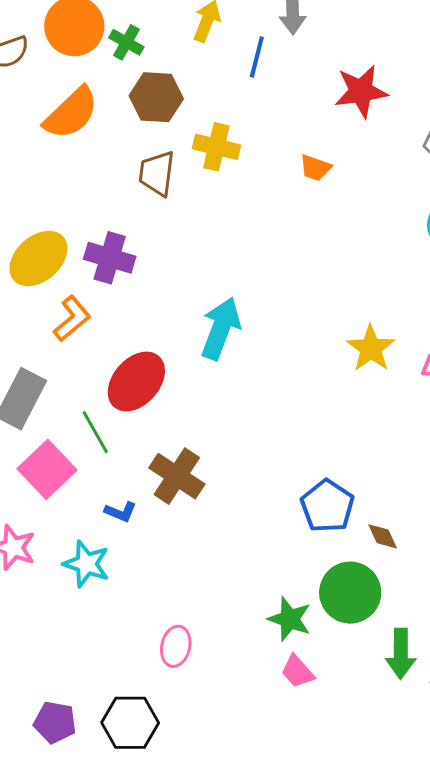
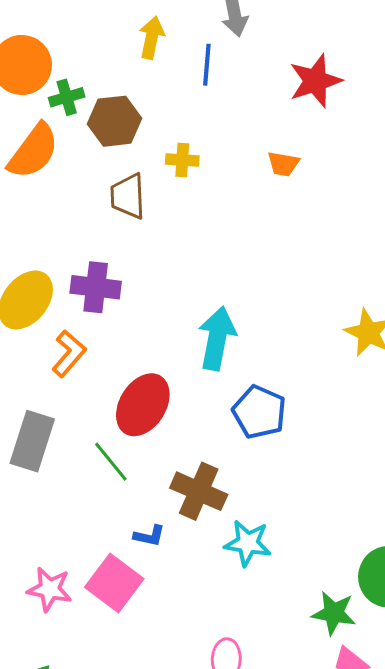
green cross: (126, 42) -> (67, 97), moved, turned -36
yellow cross: (216, 147) -> (182, 160), size x0.7
pink square: (47, 469) -> (114, 583), moved
blue pentagon: (327, 506) -> (259, 412), moved
cyan star: (86, 564) -> (248, 543), moved

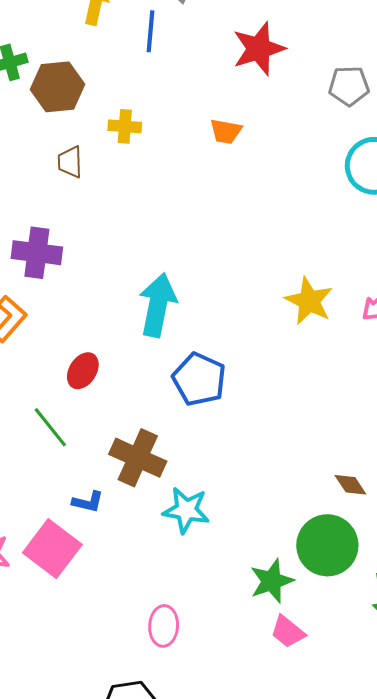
brown trapezoid: (128, 196) -> (70, 162), size x0.7
red ellipse: (143, 405) -> (83, 371), size x0.6
green star: (334, 613) -> (272, 581), turned -30

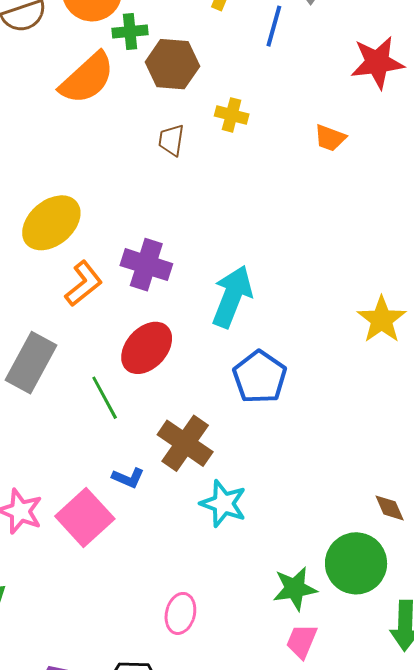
purple cross: (37, 253) -> (146, 265), moved
red ellipse: (83, 371) -> (147, 348), size x1.5
pink trapezoid: (288, 632) -> (302, 641), turned 63

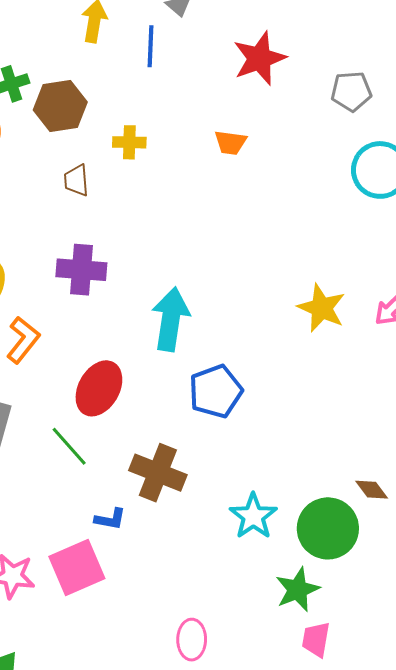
purple cross: (146, 265) -> (81, 270), moved
blue pentagon: (260, 377) -> (216, 391), turned 30
cyan star: (223, 504) -> (253, 516), moved, turned 30
pink square: (85, 517) -> (77, 568), turned 32
green circle: (356, 563) -> (328, 528), moved

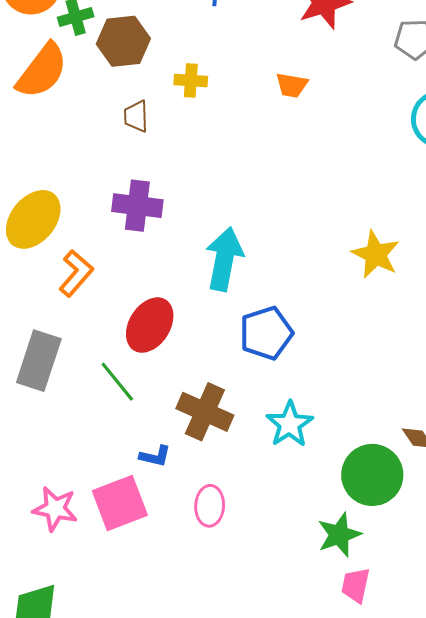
cyan star: (253, 516) -> (290, 424), moved
pink ellipse: (192, 640) -> (210, 506), moved

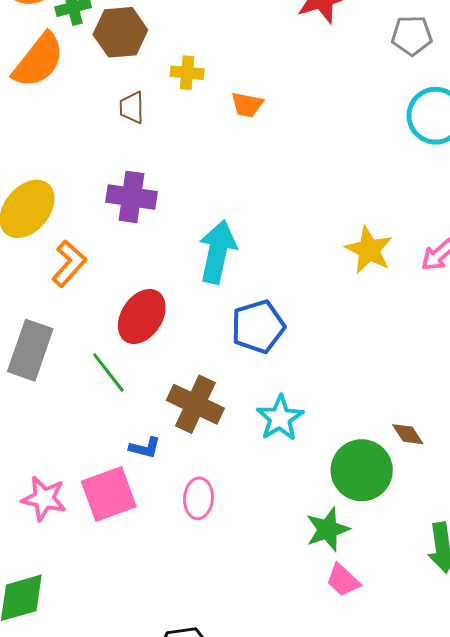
orange trapezoid: (292, 85) -> (247, 105), moved
pink trapezoid: (356, 585) -> (343, 580), turned -60

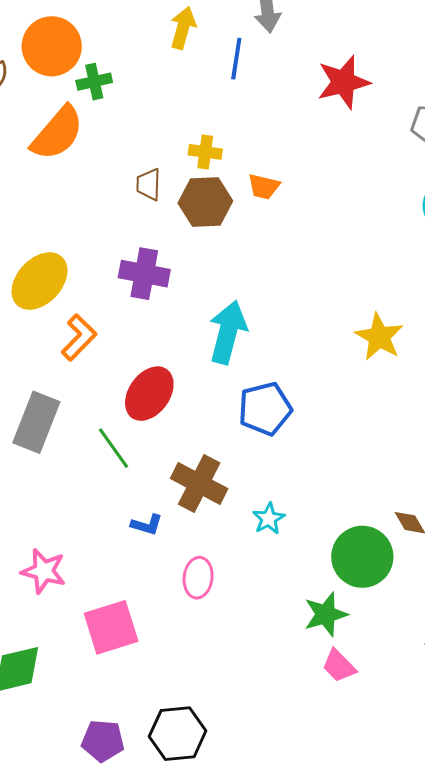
brown hexagon: (120, 32) -> (205, 202), moved
cyan star: (280, 418) -> (269, 519), moved, size x0.7
pink square: (109, 494) -> (111, 627), moved

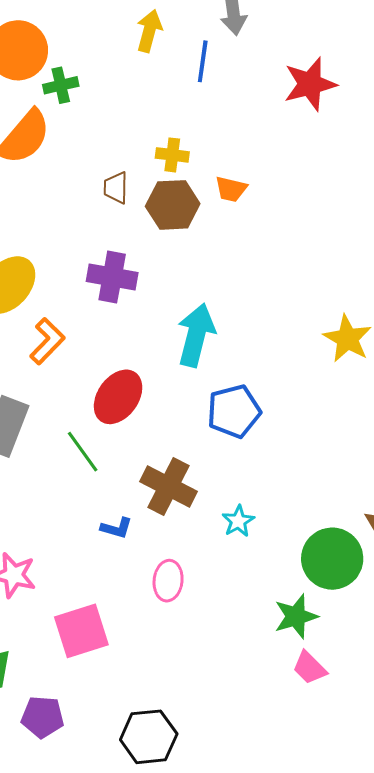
purple pentagon: (103, 741) -> (43, 717), moved

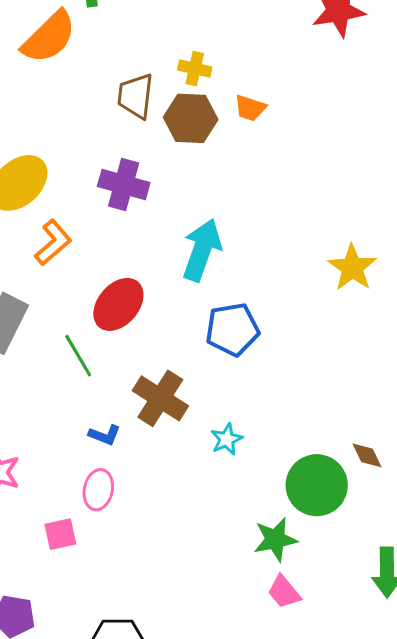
brown trapezoid: (116, 188) -> (136, 96), size x1.4
pink ellipse: (168, 581) -> (98, 490), moved
pink square: (81, 631) -> (60, 534), size x0.6

